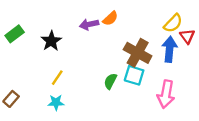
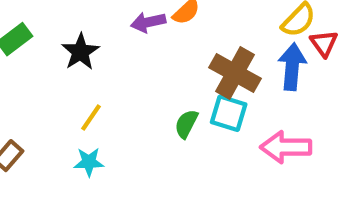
pink arrow: (166, 94) -> (286, 147), turned 80

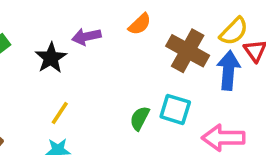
purple arrow: (148, 22) -> (86, 37), moved
brown cross: (235, 73) -> (188, 51), moved

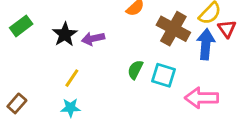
purple arrow: (86, 37) -> (93, 39), moved
green semicircle: (140, 118) -> (135, 70), moved

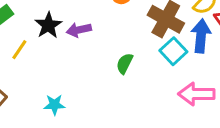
cyan square: (163, 75) -> (173, 51), moved, turned 30
yellow line: (72, 78) -> (19, 50), moved

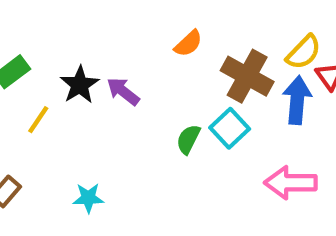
purple arrow: (79, 30) -> (123, 91), turned 50
cyan square: (173, 51) -> (230, 128), moved

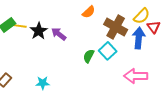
yellow line: (38, 120) -> (20, 26), moved, turned 64

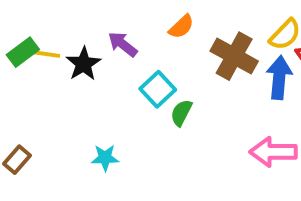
purple arrow: (59, 34) -> (123, 44), moved
cyan square: (108, 51) -> (158, 89), moved
cyan star: (43, 83) -> (105, 158), moved

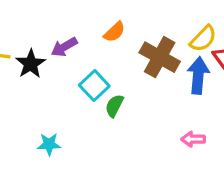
purple arrow: (123, 44) -> (64, 47), turned -68
pink arrow: (273, 152) -> (193, 139), size x0.6

